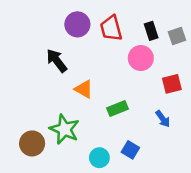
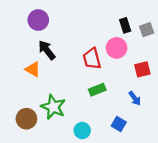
purple circle: (77, 24) -> (38, 20), moved
red trapezoid: (111, 28) -> (92, 59), moved
orange triangle: (84, 89) -> (33, 69), moved
blue square: (130, 150) -> (119, 124), moved

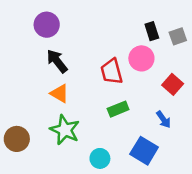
orange triangle: (33, 69) -> (60, 93), moved
red square: (142, 69) -> (173, 84), turned -35
brown circle: (26, 119) -> (17, 139), moved
blue square: (119, 124) -> (144, 151), size x1.5

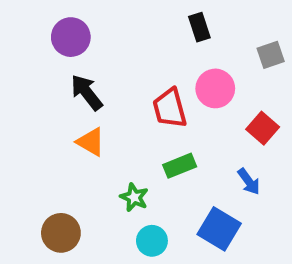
black rectangle: (152, 31) -> (199, 27), moved
green star: (65, 130) -> (134, 197), moved, size x0.6
brown circle: (17, 139) -> (61, 233), moved

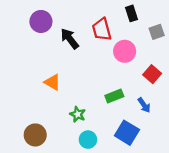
black rectangle: (199, 27) -> (131, 13), moved
black arrow: (87, 92) -> (70, 39), moved
red trapezoid: (170, 108) -> (102, 30), moved
green rectangle: (180, 166) -> (114, 96), moved

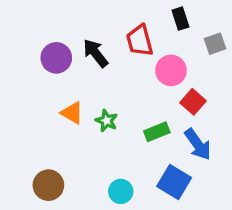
purple circle: (41, 21) -> (56, 58), moved
red square: (152, 74) -> (193, 102), moved
blue arrow: (144, 105) -> (198, 144), size x1.5
green star: (78, 114) -> (107, 121), moved

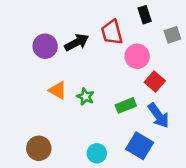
black arrow: (96, 53) -> (77, 42), turned 100

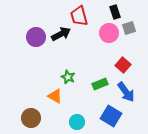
red trapezoid: (112, 32) -> (79, 16), moved
gray square: (172, 35) -> (129, 28), moved
pink circle: (137, 56) -> (109, 33), moved
orange triangle: (58, 90) -> (55, 96), moved

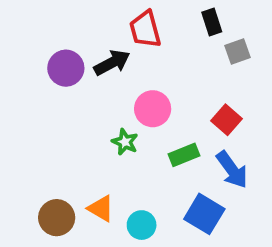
pink circle: (109, 33) -> (153, 109), moved
orange triangle: (55, 96) -> (101, 208), moved

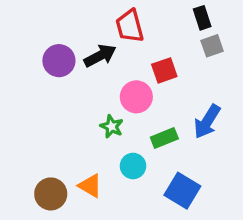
black rectangle: (212, 22) -> (202, 18), moved
red square: (226, 120) -> (164, 70), moved, turned 30
blue arrow: (232, 170) -> (207, 122), moved, turned 68
cyan circle: (142, 225) -> (133, 166), moved

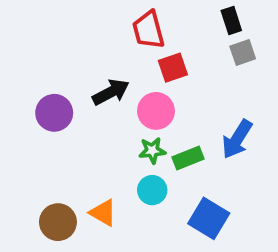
black arrow: (100, 56) -> (111, 92), moved
purple circle: (59, 61) -> (54, 113), moved
red square: (164, 70) -> (173, 68), moved
green star: (112, 126) -> (152, 151), moved, turned -30

